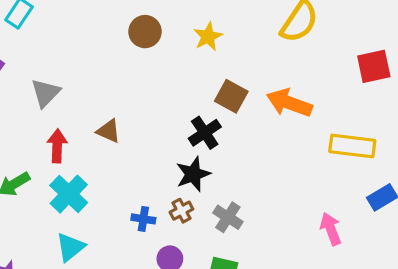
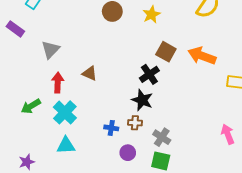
black star: (193, 174) -> (142, 100), turned -30
brown cross: (181, 211) -> (135, 123), turned 32
gray cross: (228, 217) -> (162, 137), moved
cyan triangle: (70, 247) -> (66, 145), turned 36

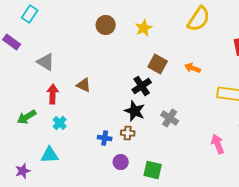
gray triangle: (50, 50) -> (46, 62), turned -42
orange arrow: (202, 56) -> (193, 68), size x0.6
cyan cross: (65, 112) -> (60, 123), size x0.6
gray cross: (162, 137) -> (170, 118), moved
cyan triangle: (66, 145) -> (50, 155), moved

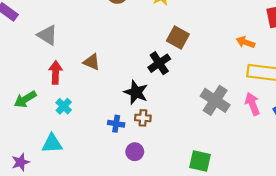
orange arrow: (193, 68) -> (245, 42), moved
black star: (135, 111) -> (136, 92), moved
gray cross: (170, 118) -> (215, 100), moved, size x1.4
pink arrow: (218, 144) -> (252, 104), moved
green square: (153, 170) -> (200, 161), moved

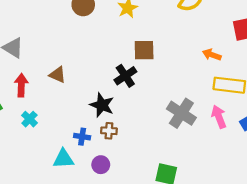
brown square: (178, 38) -> (144, 50), turned -30
cyan triangle: (52, 144) -> (63, 159), moved

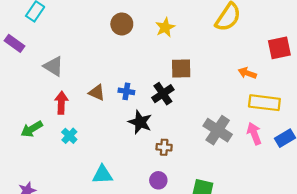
brown cross: (109, 131) -> (164, 147), moved
blue cross: (82, 137) -> (126, 91), moved
purple circle: (101, 165) -> (158, 180), moved

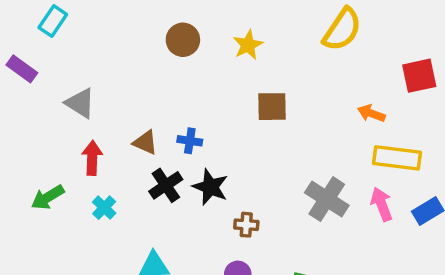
black cross: (163, 94) -> (166, 185), moved

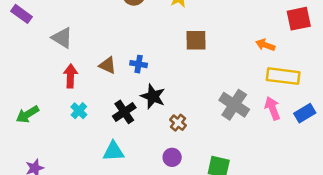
black cross: (166, 185) -> (124, 112), moved
green arrow: (48, 197) -> (27, 114), moved
brown cross: (246, 225) -> (178, 123), turned 35

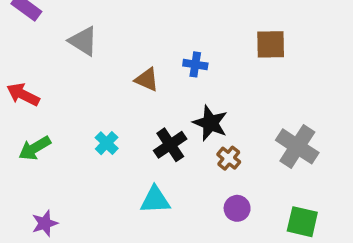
blue cross: (139, 64) -> (195, 64), moved
red arrow: (71, 76) -> (23, 95), moved, turned -65
gray cross: (234, 105) -> (297, 146), moved
brown cross: (178, 123) -> (229, 158), moved

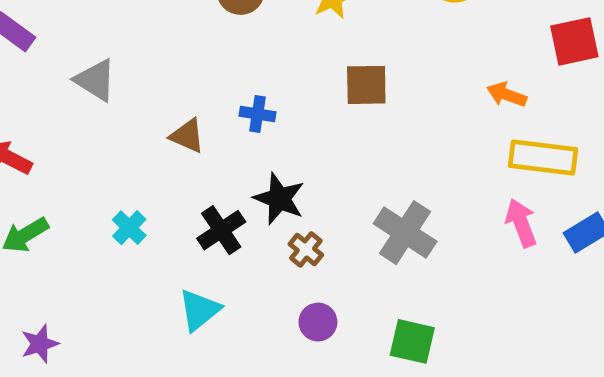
cyan triangle: (155, 200) -> (199, 310), turned -36

